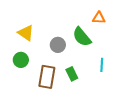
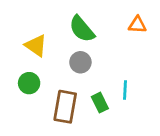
green semicircle: (82, 37) -> (82, 29), moved
cyan line: (102, 65) -> (125, 90), moved

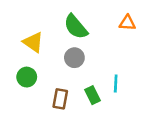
brown rectangle: (65, 107) -> (60, 99), size x0.7

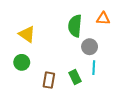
green semicircle: (76, 27) -> (75, 26), moved, turned 45
gray circle: (74, 58) -> (90, 47), moved

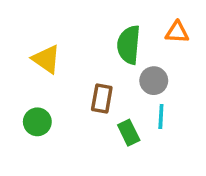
green circle: (22, 62) -> (37, 122), moved
brown rectangle: (49, 80) -> (102, 99), moved

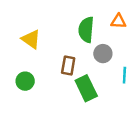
cyan line: (161, 116) -> (124, 75), moved
green rectangle: (129, 133) -> (86, 88), size x1.5

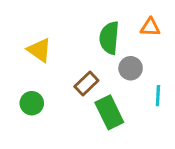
brown rectangle: (68, 66) -> (86, 83), turned 36

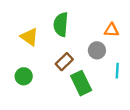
orange triangle: (150, 27) -> (112, 30), moved
green semicircle: (109, 38) -> (61, 24), moved

